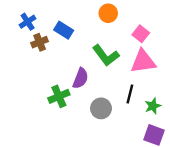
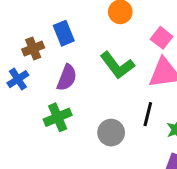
blue cross: (28, 22) -> (18, 79), moved
blue rectangle: (64, 30) -> (64, 33), turned 36
purple semicircle: (81, 78) -> (67, 78), moved

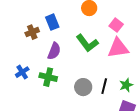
blue cross: (18, 79) -> (22, 72), moved
black line: (148, 114) -> (104, 86), moved
green cross: (58, 117) -> (48, 77), turned 36

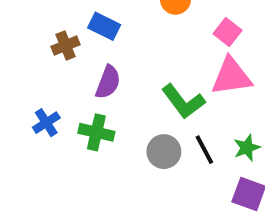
blue rectangle: (52, 22) -> (104, 26), turned -42
green L-shape: (87, 43) -> (183, 101), moved
black line: (104, 86) -> (204, 150), turned -42

